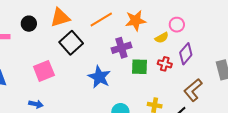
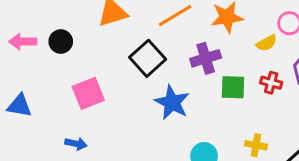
black circle: (29, 24) -> (61, 42), moved
black square: (71, 43) -> (148, 58), moved

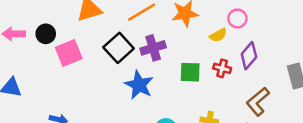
purple cross: (206, 58) -> (153, 48), moved
pink square: (88, 93) -> (69, 53), moved

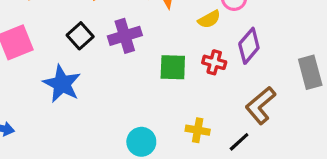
black square: (119, 48) -> (80, 36), size x0.7
blue star: (139, 85) -> (62, 84), moved

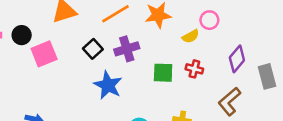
purple diamond: (249, 46) -> (237, 59), moved
blue star: (62, 84) -> (108, 85), moved

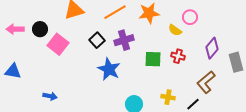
yellow semicircle: (191, 36) -> (175, 30), turned 64
pink square: (44, 54) -> (58, 44), turned -30

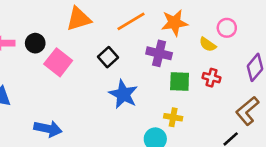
purple cross: (124, 40) -> (159, 53), moved, turned 30
blue arrow: (50, 96) -> (48, 129), size x1.5
yellow cross: (168, 97) -> (173, 117), moved

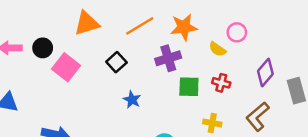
purple cross: (159, 53) -> (168, 58), turned -30
blue star: (123, 94) -> (132, 100), size x0.6
yellow cross: (173, 117) -> (212, 123), moved

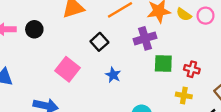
yellow semicircle: (217, 49) -> (184, 14), moved
pink square: (66, 67) -> (67, 69), moved
red cross: (221, 83) -> (192, 69), moved

